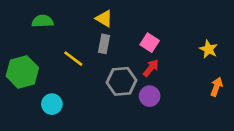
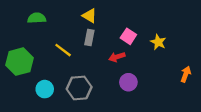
yellow star: (208, 49) -> (158, 42), moved
red arrow: (151, 68) -> (117, 57), moved, turned -147
gray hexagon: (121, 81) -> (79, 88), moved

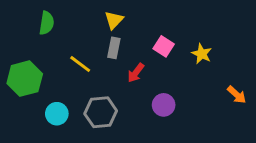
yellow triangle: (89, 16) -> (114, 20), turned 42
green semicircle: (37, 18) -> (47, 23), turned 102
red arrow: (117, 57) -> (136, 73), moved, turned -35
orange arrow: (186, 74) -> (237, 95), turned 112

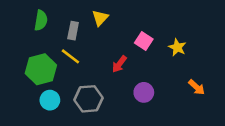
gray rectangle: (114, 48) -> (73, 31), moved
green hexagon: (25, 79) -> (41, 69), moved
orange arrow: (237, 95) -> (197, 87), moved

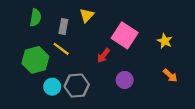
pink square: (144, 41) -> (125, 35), size x1.6
yellow star: (177, 47) -> (165, 41), moved
cyan circle: (50, 100) -> (52, 87), moved

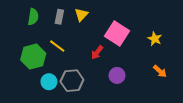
gray rectangle: (63, 26) -> (59, 17), moved

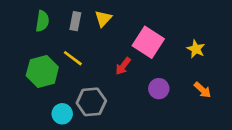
purple circle: (117, 75) -> (159, 89), moved
cyan circle: (49, 82) -> (62, 114), moved

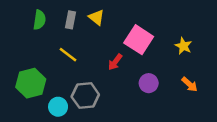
yellow triangle: (103, 18) -> (97, 17), turned -35
green hexagon: (42, 71) -> (31, 83), moved

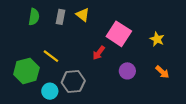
yellow line: (68, 55) -> (51, 56), moved

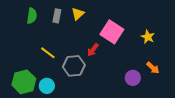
yellow triangle: (83, 15) -> (78, 14), turned 40
green hexagon: (26, 71) -> (24, 82), moved
purple circle: (127, 71) -> (133, 78), moved
gray hexagon: (73, 82) -> (74, 66), moved

